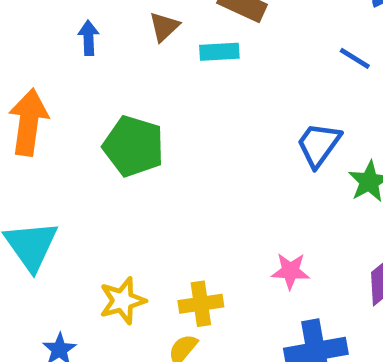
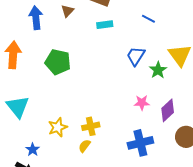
blue arrow: (88, 38) -> (36, 18), size x1.6
cyan rectangle: (219, 52) -> (105, 25), moved
pink star: (290, 271) -> (142, 103), moved

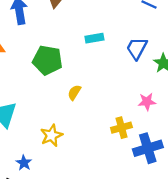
cyan rectangle: (105, 25) -> (94, 38), moved
yellow cross: (91, 126) -> (121, 128), moved
yellow semicircle: (84, 146) -> (74, 92), moved

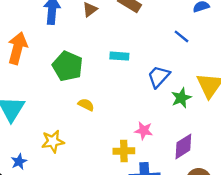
yellow semicircle: (74, 92) -> (86, 105), turned 70
pink star: (147, 102) -> (144, 131), moved

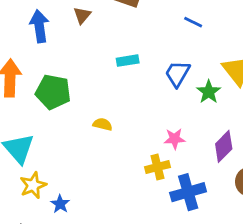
green pentagon: (68, 66) -> (53, 92), moved
yellow star: (53, 141) -> (33, 185), moved
blue star: (19, 162) -> (60, 204), moved

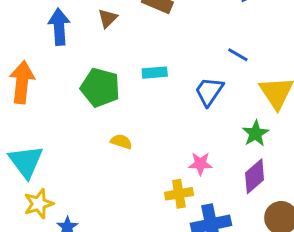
blue line: (193, 22) -> (238, 55), moved
green pentagon: (53, 92) -> (100, 88), moved
green star: (209, 92) -> (256, 133), moved

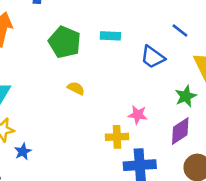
blue trapezoid: (209, 91) -> (153, 57), turned -96

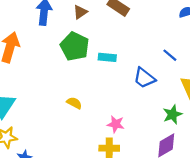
green pentagon: (65, 42) -> (75, 46), moved
pink star: (138, 115) -> (116, 124), moved

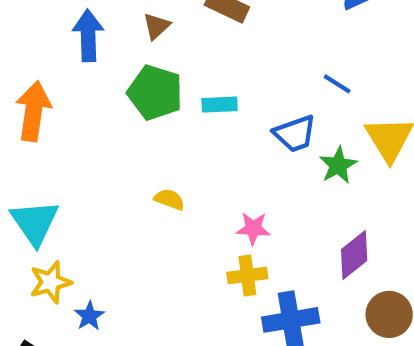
blue trapezoid: (144, 78) -> (295, 134), turned -50
green star: (172, 114) -> (338, 165), moved

